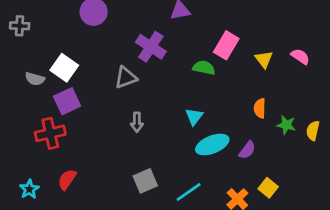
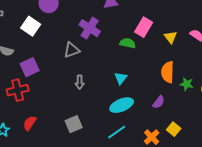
white square: (64, 68) -> (31, 26), moved
orange semicircle: (260, 108) -> (168, 72), size x1.5
cyan ellipse: (212, 145) -> (122, 105), moved
gray square: (145, 181) -> (74, 124), moved

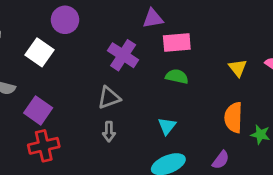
pink rectangle: (144, 27) -> (177, 42), moved, turned 54
gray triangle: (72, 50) -> (109, 98), moved
purple square: (30, 67) -> (38, 110), turned -30
red cross: (18, 90) -> (44, 146), moved

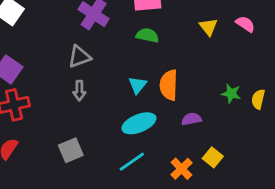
orange semicircle: (233, 117) -> (169, 85), moved
purple semicircle: (221, 160) -> (191, 119), turned -138

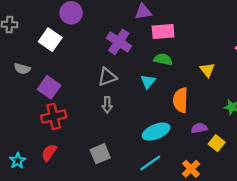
yellow triangle: (208, 27) -> (207, 70), moved
cyan triangle: (138, 85) -> (148, 82), moved
yellow square: (213, 157) -> (217, 143), moved

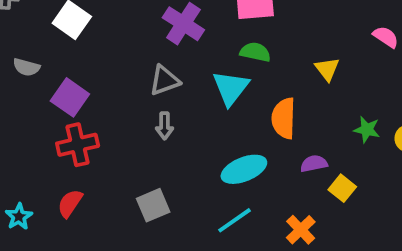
cyan triangle: (148, 82) -> (231, 88), size x1.5

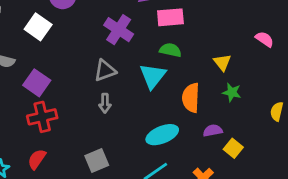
green star: (367, 130) -> (232, 92), moved

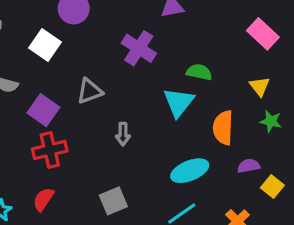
pink rectangle: (170, 17) -> (263, 34), moved, turned 48
gray triangle: (105, 71) -> (90, 91), moved

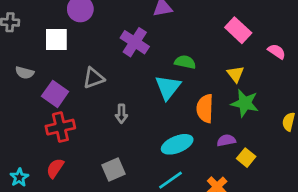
white square: (45, 45) -> (56, 40), turned -35
green star: (271, 121) -> (245, 103), size x1.5

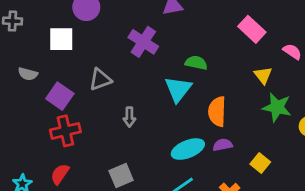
yellow triangle: (236, 74) -> (263, 75), moved
green star: (245, 103) -> (277, 107), moved
purple semicircle: (226, 140) -> (223, 145), moved

